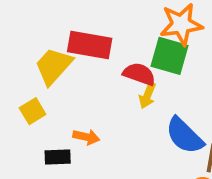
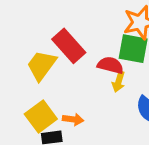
red rectangle: (90, 45) -> (69, 46), turned 44
yellow square: (33, 111) -> (41, 117), moved, size x1.5

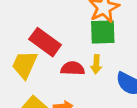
red semicircle: (110, 65) -> (73, 68), moved

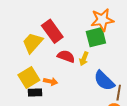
green square: (103, 32) -> (96, 37), turned -30

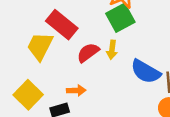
red semicircle: (66, 56) -> (88, 53), turned -42
yellow square: (29, 78) -> (28, 95), moved

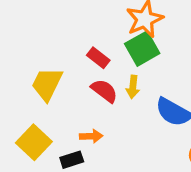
red rectangle: (62, 25) -> (98, 58), moved, size x0.6
red semicircle: (88, 53) -> (104, 91), turned 75

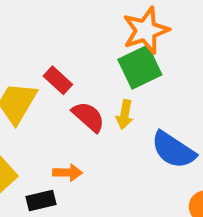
red rectangle: (98, 58) -> (58, 80), moved

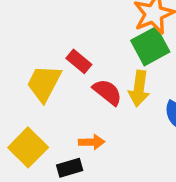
yellow arrow: (125, 115) -> (139, 88), size x1.4

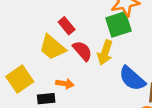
yellow trapezoid: (44, 83) -> (52, 47), moved, turned -88

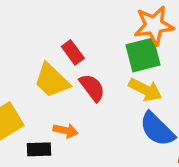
yellow arrow: (105, 53) -> (145, 90), moved, turned -85

